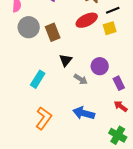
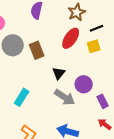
red ellipse: (87, 20) -> (71, 38), turned -30
black triangle: (66, 60) -> (59, 73), moved
gray arrow: (81, 79) -> (65, 97), size x1.5

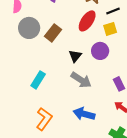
brown rectangle: (37, 50) -> (53, 33), turned 60
purple circle: (84, 84) -> (100, 51), moved

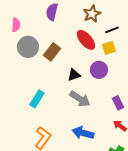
red ellipse: (87, 21) -> (86, 40), turned -75
black triangle: (75, 56) -> (74, 75), turned 32

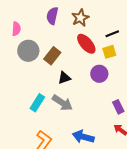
brown star: (92, 14) -> (80, 18), moved
black triangle: (74, 75) -> (64, 78), moved
gray arrow: (80, 99) -> (62, 103), moved

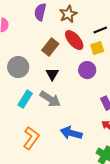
gray circle: (28, 51) -> (18, 67), moved
brown rectangle: (52, 56) -> (50, 47), moved
black triangle: (64, 78) -> (52, 74), turned -40

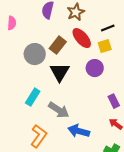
gray circle: (18, 67) -> (35, 54), moved
black triangle: (52, 74) -> (60, 72), size x1.5
gray arrow: (50, 99) -> (59, 110), moved

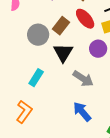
gray arrow: (59, 110) -> (83, 79), moved
blue arrow: (79, 131) -> (82, 112), turned 35
orange L-shape: (39, 136) -> (24, 112), moved

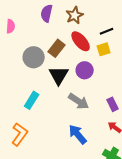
purple circle: (98, 49) -> (85, 70), moved

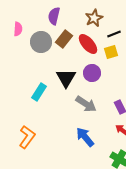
brown star: (75, 15) -> (94, 18), moved
brown rectangle: (57, 48) -> (64, 39), moved
gray circle: (34, 57) -> (41, 42), moved
cyan rectangle: (32, 100) -> (39, 92), moved

